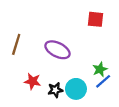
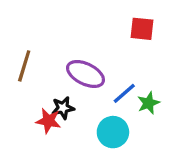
blue line: (103, 81) -> (124, 93), moved
black star: (55, 90) -> (63, 108), moved

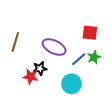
red square: (142, 29) -> (90, 33), moved
green star: (148, 103) -> (94, 57), moved

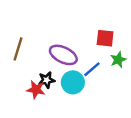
green star: (94, 57) -> (118, 60), moved
cyan circle: (71, 84) -> (73, 82), moved

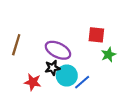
blue line: (92, 69) -> (82, 82), moved
black star: (47, 80) -> (52, 68), moved

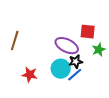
purple ellipse: (58, 50) -> (67, 46), moved
black star: (52, 68) -> (76, 62), moved

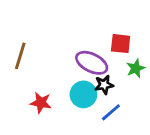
blue line: (75, 75) -> (111, 112), moved

